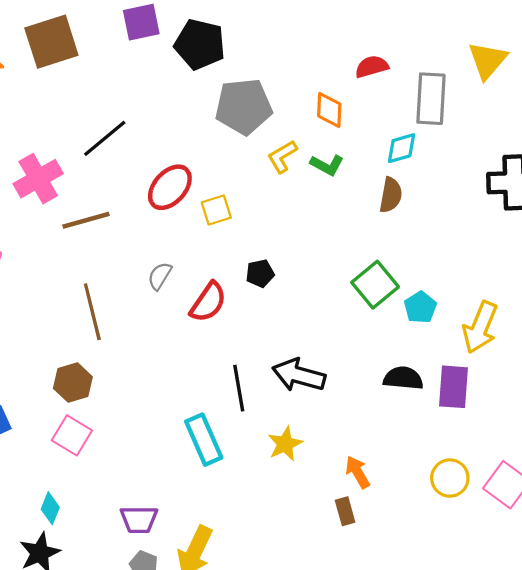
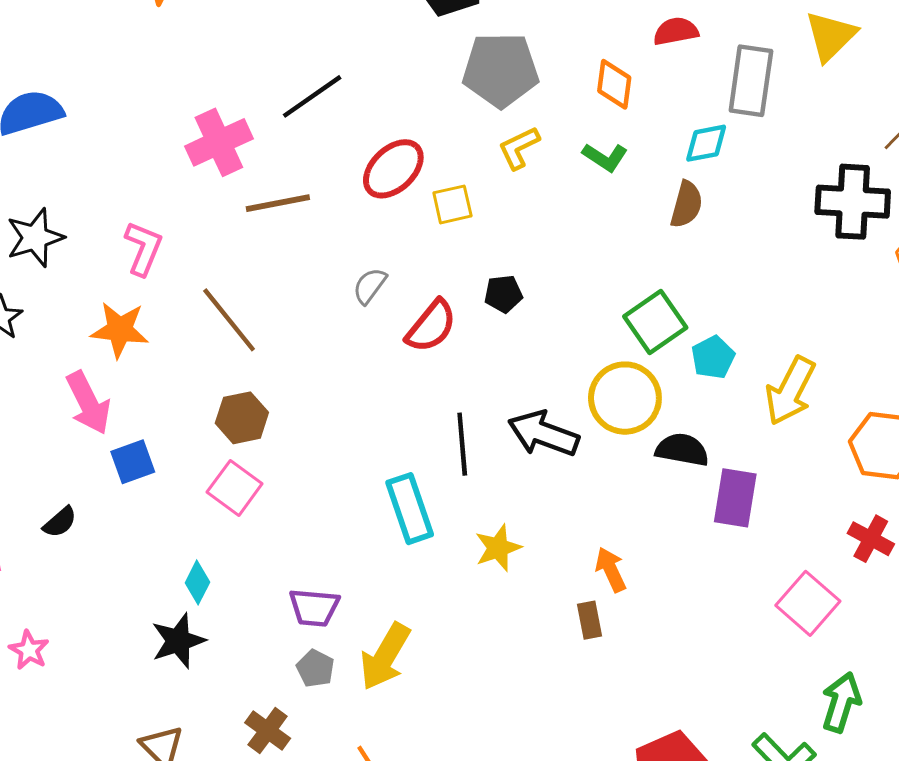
yellow L-shape: (282, 157) -> (519, 148), moved
brown line: (92, 312) -> (229, 320), moved, turned -30
purple rectangle: (454, 387) -> (735, 498), moved
yellow star: (285, 444) -> (498, 548), moved
yellow circle: (450, 478) -> (625, 398), moved, size x1.4

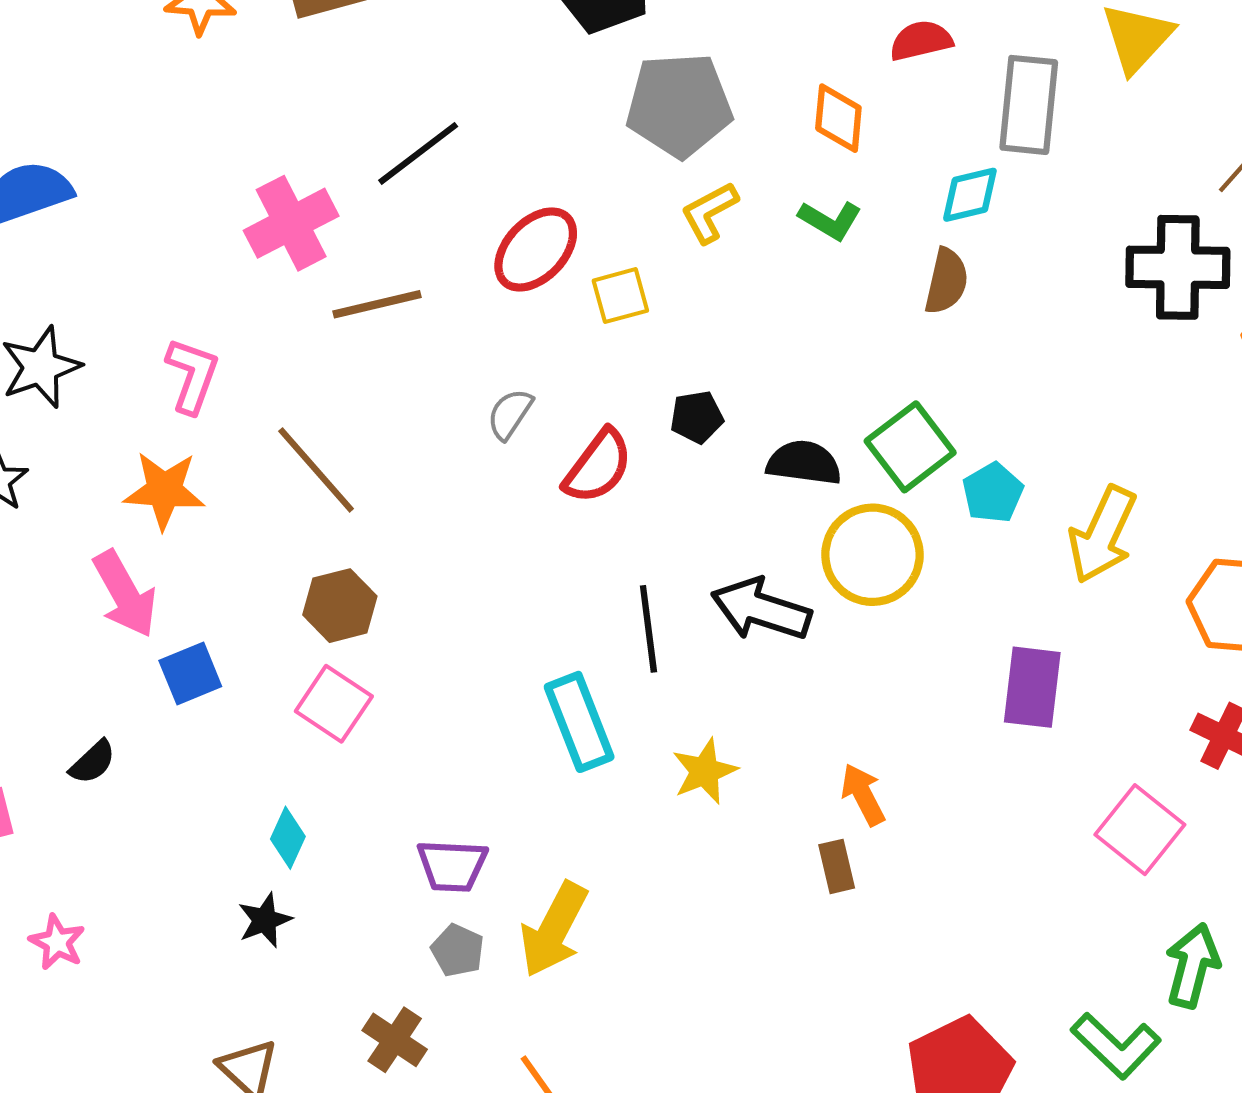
black semicircle: (682, 450) -> (804, 463), moved
black star: (178, 641) -> (265, 920), size x0.7

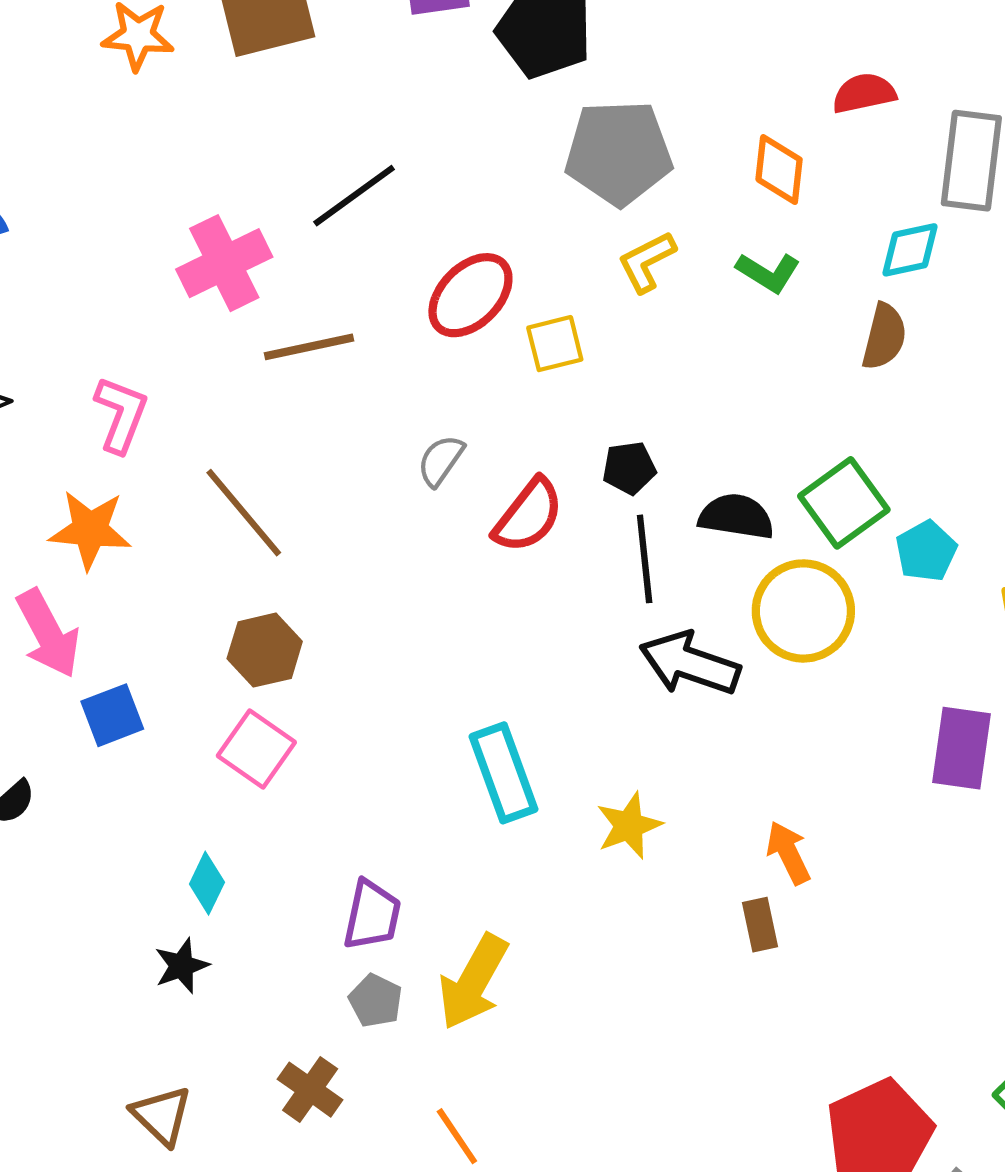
black line: (648, 629) -> (645, 559), moved
purple trapezoid: (452, 866) -> (372, 915), turned -82

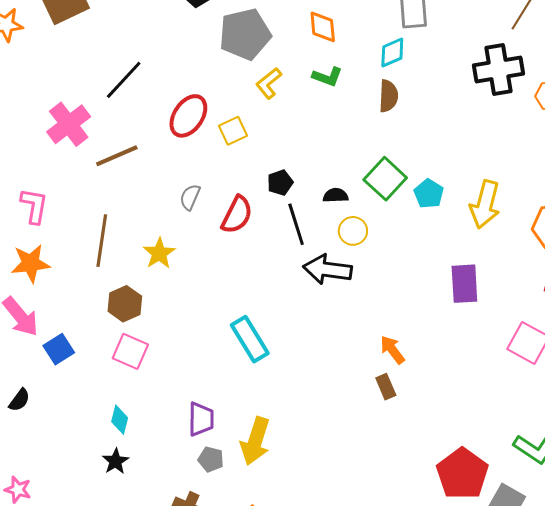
brown line: (244, 513) -> (102, 241), turned 60
black semicircle: (736, 517) -> (336, 195), size x0.7
yellow circle: (803, 611) -> (353, 231), moved, size x0.6
yellow star: (629, 826) -> (159, 253), moved

